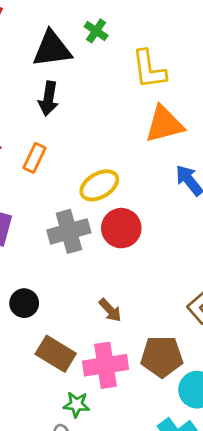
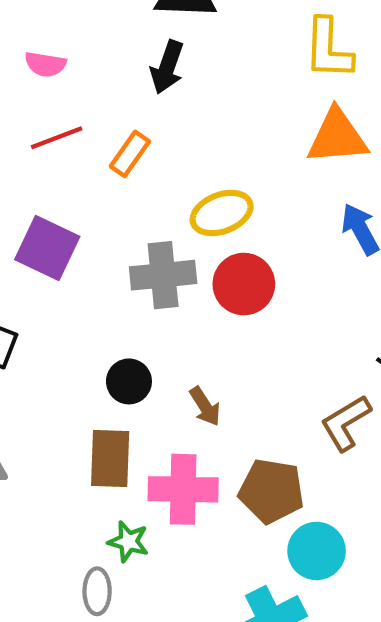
black circle: (24, 303) -> (129, 381), moved
brown rectangle: (56, 354) -> (110, 458), turned 51

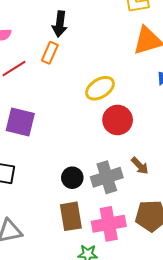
orange rectangle: (130, 154) -> (50, 53), moved
gray cross: (163, 275) -> (107, 177), moved
brown arrow: (205, 406) -> (140, 166), moved

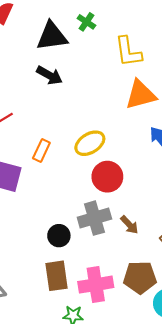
black arrow: (60, 24) -> (49, 75), turned -70
orange rectangle: (50, 53) -> (41, 150), moved
gray cross: (107, 177) -> (94, 218), moved

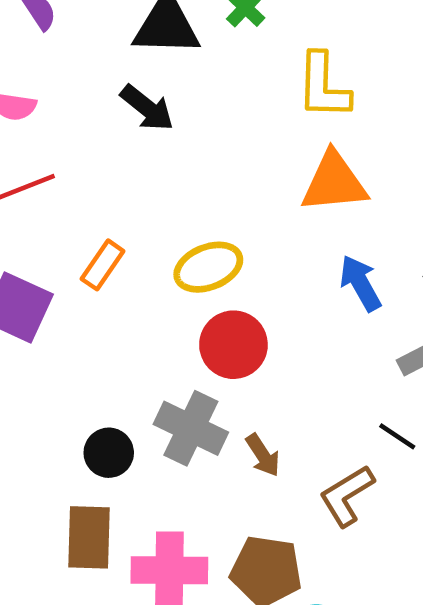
gray cross: (94, 218) -> (191, 428), turned 32

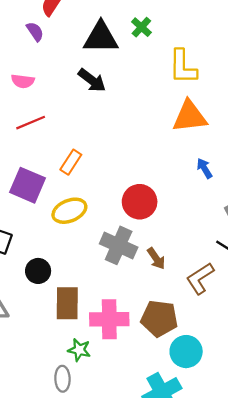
yellow ellipse: (208, 267) -> (69, 211), moved
blue arrow: (360, 283) -> (204, 168), size x0.7
black circle: (109, 453) -> (38, 271), moved

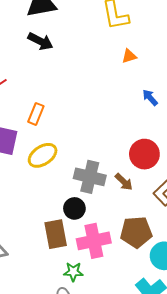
orange triangle: (190, 116) -> (129, 56), size x0.5
red circle: (140, 202) -> (144, 154), moved
black circle: (38, 271) -> (74, 208), moved

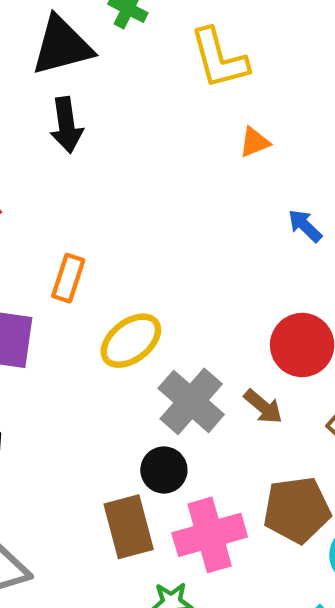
black arrow: (40, 41) -> (66, 125), turned 60
yellow ellipse: (43, 155) -> (131, 341), moved
gray cross: (90, 177) -> (191, 401), turned 32

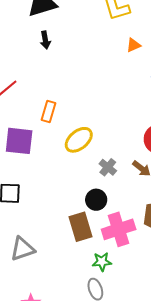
black arrow: (66, 125) -> (45, 40), size x0.7
gray cross: (191, 401) -> (108, 167), size x0.6

